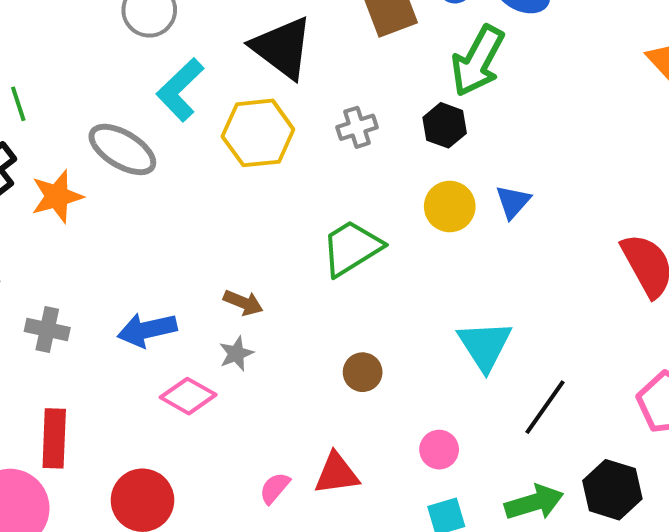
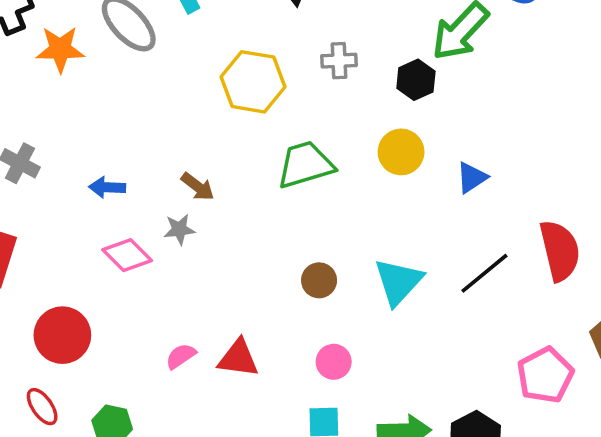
yellow hexagon: (258, 133) -> (253, 82), moved
blue triangle: (513, 202) -> (472, 178), moved
blue arrow: (147, 330) -> (107, 187), size x0.7
brown circle: (363, 372) -> (319, 280), moved
black line: (545, 407) -> (484, 273), moved

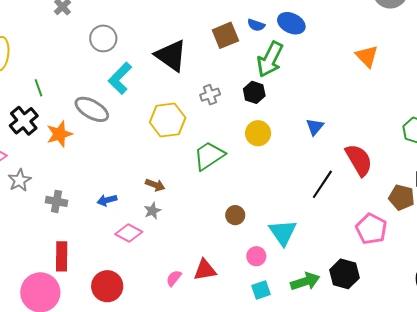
blue triangle: (472, 178) -> (315, 127), moved
cyan triangle: (398, 282) -> (283, 233), moved

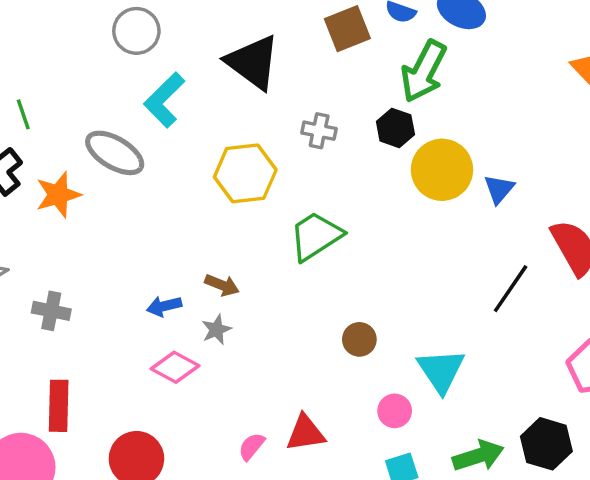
gray cross: (210, 95) -> (319, 131), turned 30
yellow circle: (258, 133) -> (442, 170), moved, size x1.4
blue arrow: (107, 200) -> (164, 306), moved

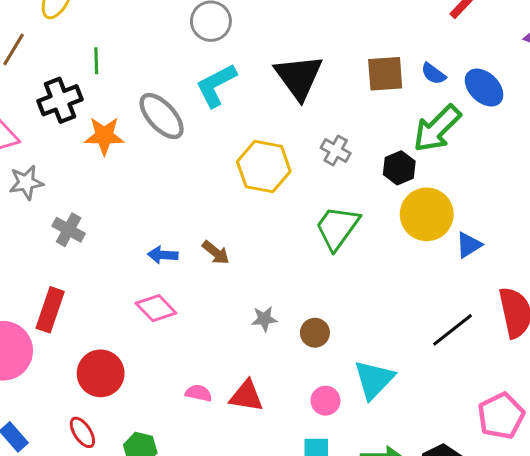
green trapezoid: (316, 236) -> (337, 228), moved, turned -39
gray star: (216, 330) -> (264, 319), moved
pink semicircle: (252, 446) -> (199, 393), turned 45

